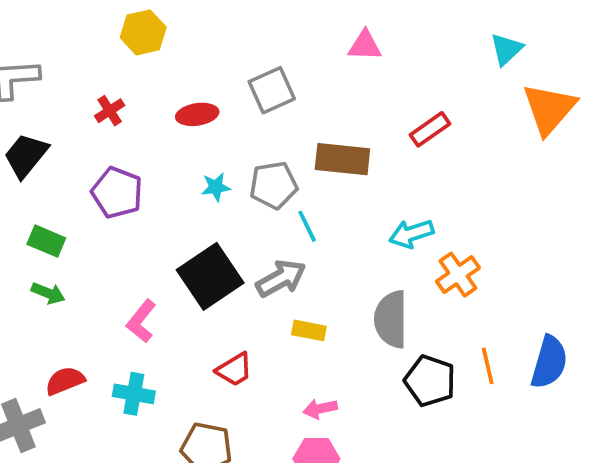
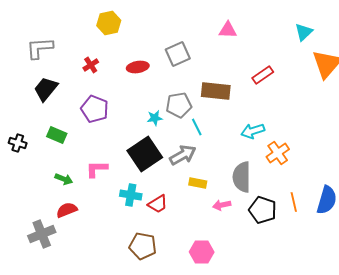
cyan star: (216, 187) -> (155, 118), moved
green arrow: (48, 293) -> (64, 179), moved
pink L-shape: (141, 321) -> (97, 169), moved, turned 50
cyan cross: (134, 394) -> (131, 195), moved
pink arrow: (320, 409) -> (222, 205), moved

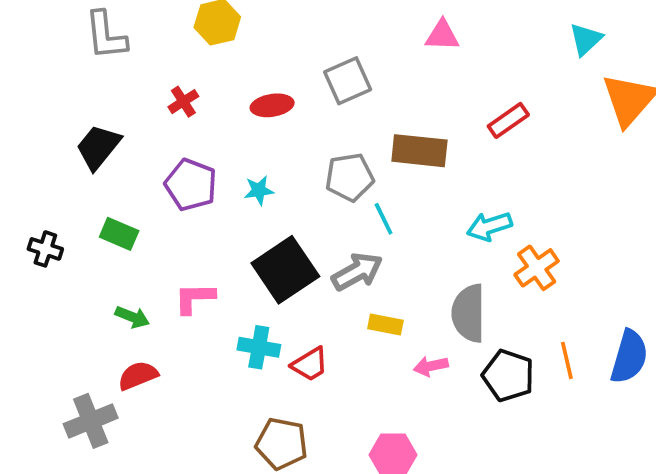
gray L-shape: (40, 48) -> (106, 35), moved, turned -92
cyan star: (155, 118) -> (259, 190), moved

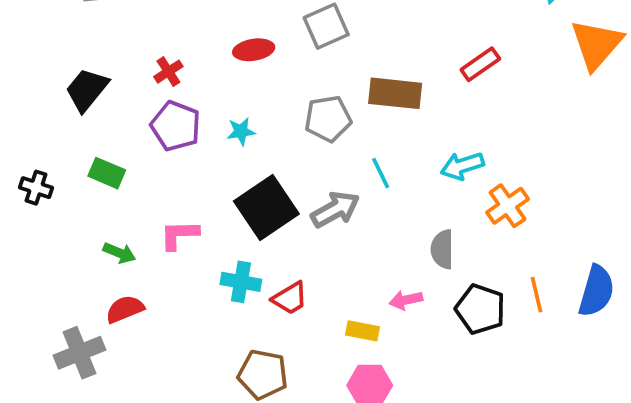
red cross: (183, 102) -> (168, 72), moved
cyan line: (384, 219) -> (381, 173), moved
gray semicircle: (469, 313) -> (442, 249), size x0.7
yellow rectangle: (385, 325) -> (362, 331), moved

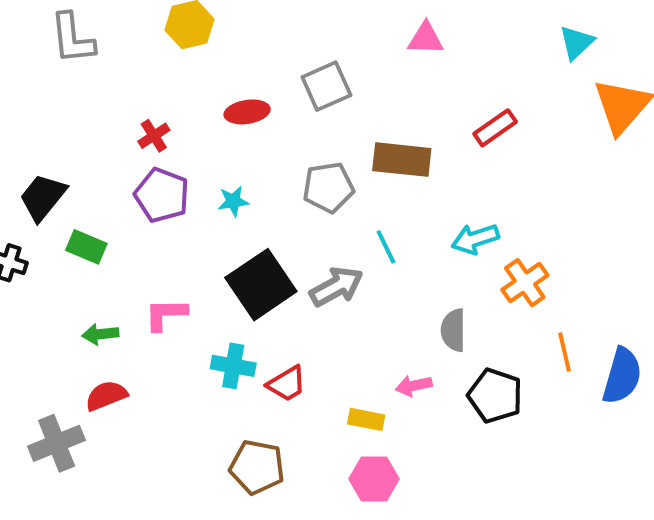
black trapezoid: (87, 90) -> (43, 197), moved
green arrow: (119, 253) -> (100, 334), turned 152
orange line: (537, 295) -> (565, 352), moved

